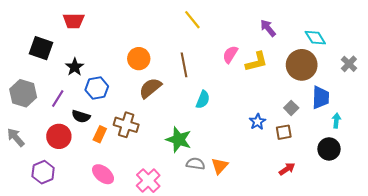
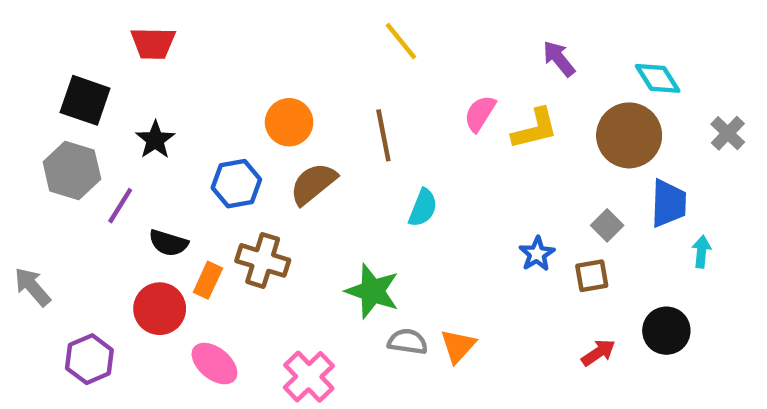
blue hexagon: (97, 88) -> (236, 184), moved
gray hexagon: (23, 93) -> (72, 170), moved
red circle: (59, 136) -> (160, 309), moved
black circle: (329, 149) -> (666, 331), moved

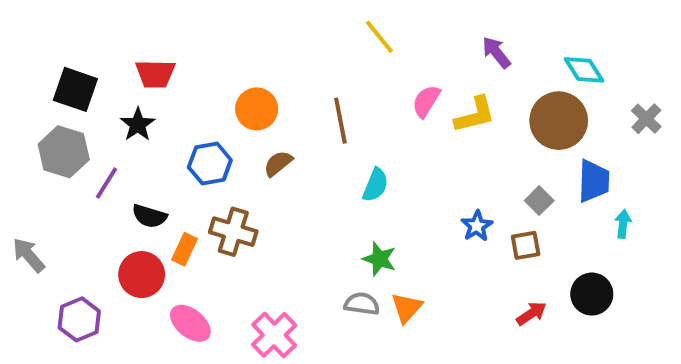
yellow line: (401, 41) -> (379, 37), moved
red trapezoid: (153, 43) -> (155, 74), moved
brown semicircle: (313, 184) -> (278, 163), size x0.7
green star: (372, 291) -> (379, 259), moved, size x0.7

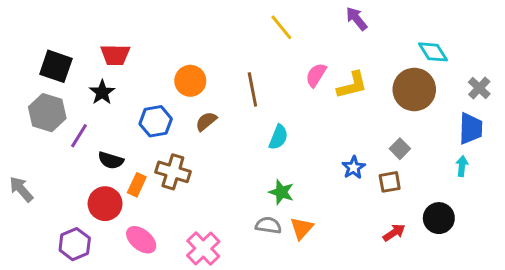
purple arrow: (496, 52) -> (356, 19), moved
blue trapezoid: (594, 181) -> (471, 128), moved
purple hexagon: (79, 319) -> (75, 244), moved

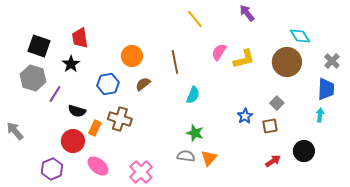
red trapezoid: (115, 55) -> (80, 38), turned 80

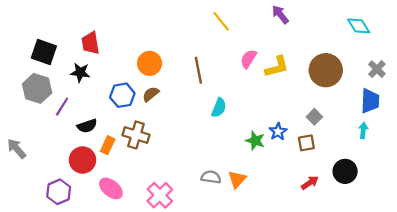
cyan diamond: (300, 36) -> (359, 26), moved
black star: (71, 64) -> (80, 72), turned -30
brown semicircle: (143, 84) -> (151, 94), moved
black semicircle: (77, 111) -> (87, 126), turned -36
green star: (195, 133) -> (255, 141), moved

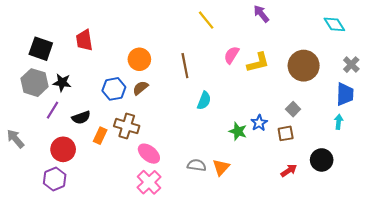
black star: (80, 72) -> (62, 83), moved
purple line: (62, 107) -> (53, 110), moved
red circle: (83, 160) -> (63, 149), moved
pink ellipse: (111, 188) -> (149, 154), moved

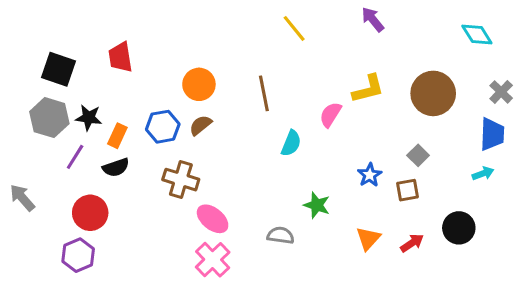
pink semicircle: (232, 55) -> (330, 115), moved
cyan arrow: (339, 122) -> (483, 173), turned 64
green star: (238, 131) -> (317, 205), moved
orange rectangle: (100, 136) -> (117, 136), moved
orange triangle: (221, 167) -> (368, 238), moved

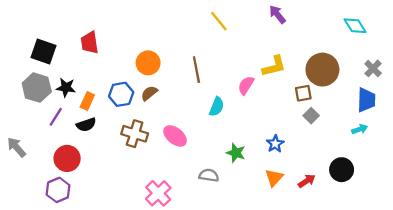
blue star: (370, 175) -> (275, 144), moved
brown square: (407, 190) -> (303, 93), moved
pink ellipse: (213, 219) -> (175, 136), moved

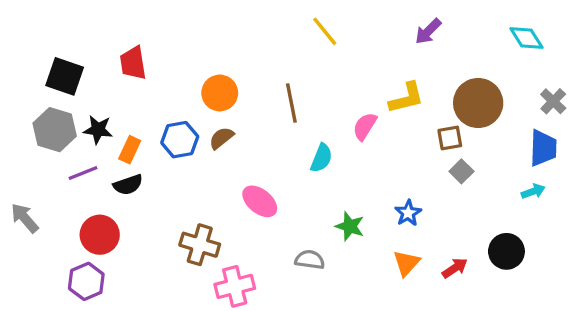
purple arrow: (277, 14) -> (428, 31), moved, turned -96
purple line: (56, 117) -> (83, 173), turned 36
brown cross: (135, 134) -> (200, 245), moved
pink cross: (158, 193) -> (235, 286), turned 30

